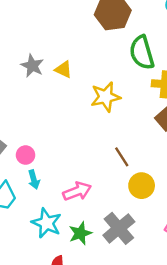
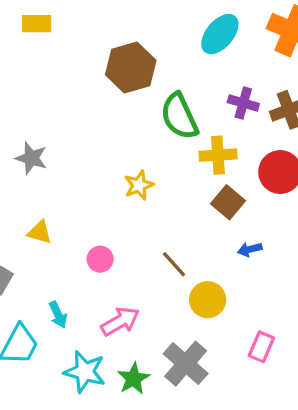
yellow triangle: (63, 69) -> (40, 232), moved
yellow star: (106, 97) -> (139, 185), size x0.7
pink circle: (26, 155) -> (100, 259), moved

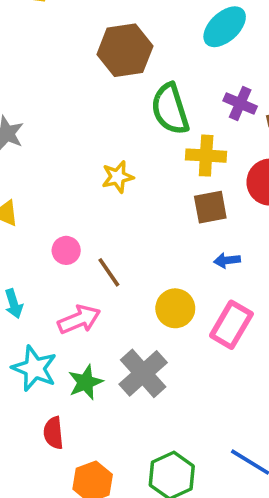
brown square: (228, 202) -> (210, 207), turned 32
brown line: (174, 264) -> (109, 272), moved
pink rectangle: (261, 347) -> (231, 325), moved, size x1.4

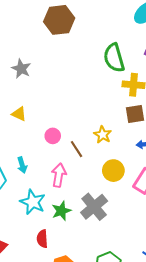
brown hexagon: (125, 50) -> (59, 20), moved
yellow star: (118, 177) -> (103, 135), moved, turned -30
pink arrow: (79, 320) -> (59, 175), turned -60

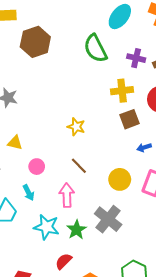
green semicircle: (114, 58) -> (95, 49), moved
yellow star: (103, 135) -> (76, 127), moved
pink circle: (53, 136) -> (37, 167), moved
red semicircle: (42, 239) -> (63, 261), turned 60

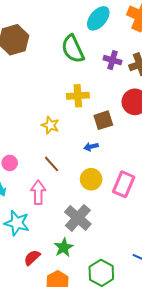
yellow cross: (122, 91) -> (78, 96), moved
blue arrow: (144, 147) -> (91, 147), moved
green star: (77, 230) -> (64, 247), moved

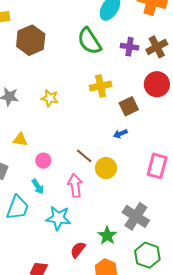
yellow star: (50, 125) -> (50, 98), moved
yellow circle: (91, 179) -> (106, 168), moved
gray cross: (78, 218) -> (136, 216), moved

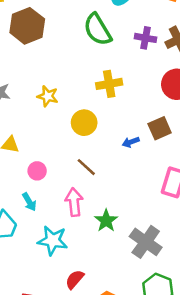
brown square: (129, 106) -> (160, 128), moved
yellow circle: (106, 168) -> (84, 123), moved
green star: (107, 236) -> (106, 221), moved

